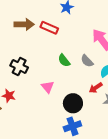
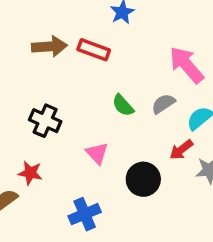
gray semicircle: (87, 61) -> (163, 104), turned 104
blue cross: (72, 126) -> (85, 214), moved

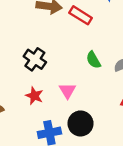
red star: (30, 173) -> (34, 96), moved
black circle: (143, 179) -> (81, 123), moved

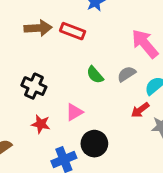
pink triangle: (68, 91) -> (74, 112), turned 42

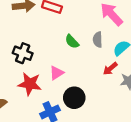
gray semicircle: (127, 74) -> (98, 40), turned -56
red star: (41, 124) -> (30, 84), size x1.5

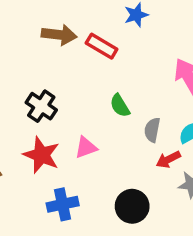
gray semicircle: (98, 40) -> (152, 130), moved
black circle: (74, 98) -> (132, 206), moved

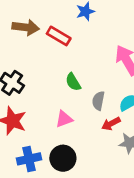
pink triangle: (86, 147) -> (64, 119), moved
black circle: (132, 206) -> (63, 158), moved

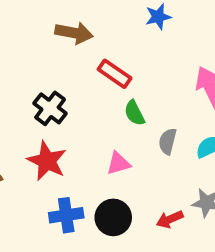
red rectangle: (59, 36) -> (115, 74), moved
red arrow: (111, 124) -> (170, 219), moved

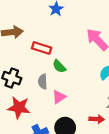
gray semicircle: (168, 141) -> (43, 82), moved
red arrow: (170, 219) -> (97, 119), turned -136

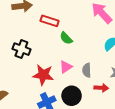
gray semicircle: (43, 82) -> (87, 70), moved
red star: (19, 108) -> (43, 75), moved

